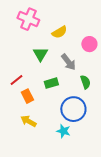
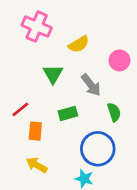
orange rectangle: (27, 96) -> (35, 131), turned 32

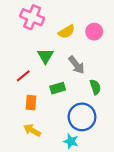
pink circle: (119, 60) -> (94, 32), moved
red line: (20, 109) -> (23, 76), moved

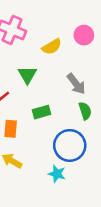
pink circle: (94, 32) -> (84, 35), moved
gray arrow: (76, 65) -> (76, 84), moved

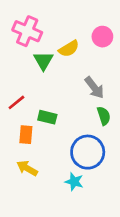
green triangle: (27, 75) -> (43, 61), moved
green rectangle: (41, 112) -> (47, 117), moved, turned 30

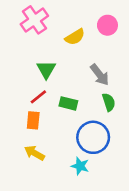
pink cross: (27, 31) -> (34, 20), turned 32
green triangle: (43, 61) -> (46, 70), moved
red line: (16, 102) -> (38, 97), moved
green rectangle: (47, 117) -> (68, 103), moved

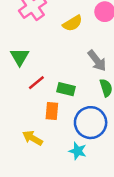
green triangle: (46, 70) -> (20, 57), moved
orange rectangle: (33, 120) -> (52, 111), moved

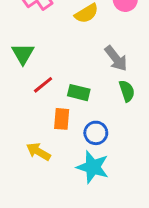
blue circle: (91, 123) -> (96, 133), moved, size x0.6
cyan star: (78, 151) -> (93, 167), size x1.5

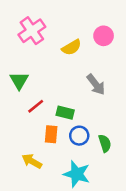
green semicircle: (127, 91) -> (105, 143), moved
blue circle: (96, 133) -> (79, 136), moved

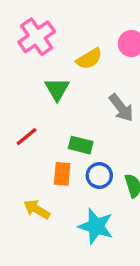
green triangle: (19, 81) -> (57, 89), moved
red line: (36, 106) -> (27, 137), moved

